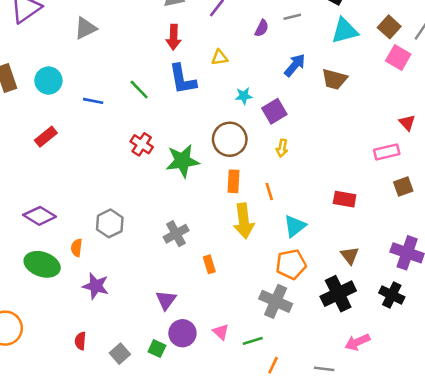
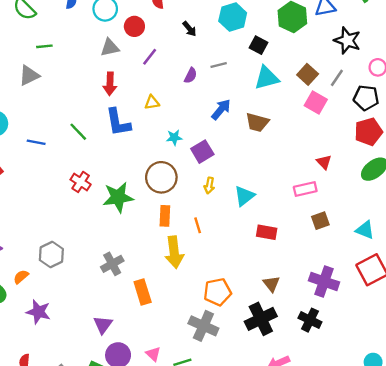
cyan triangle: (295, 226) -> (244, 196), moved
orange semicircle: (77, 248) -> (21, 277), turned 42
orange rectangle: (209, 264) -> (143, 292), size x1.5

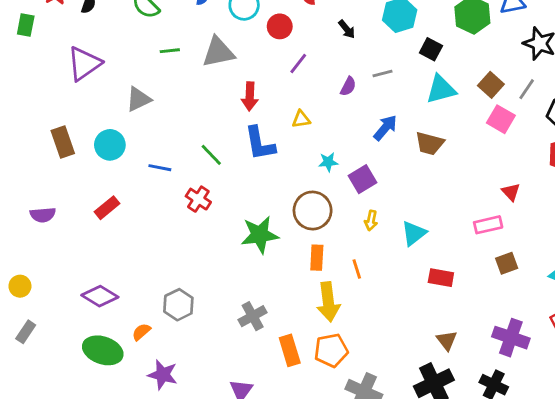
gray triangle: (110, 47) -> (218, 52), moved, size x1.4
gray triangle: (29, 76) -> (138, 99), moved
red cross: (81, 182) -> (198, 199), moved
orange pentagon: (217, 292) -> (331, 350), moved

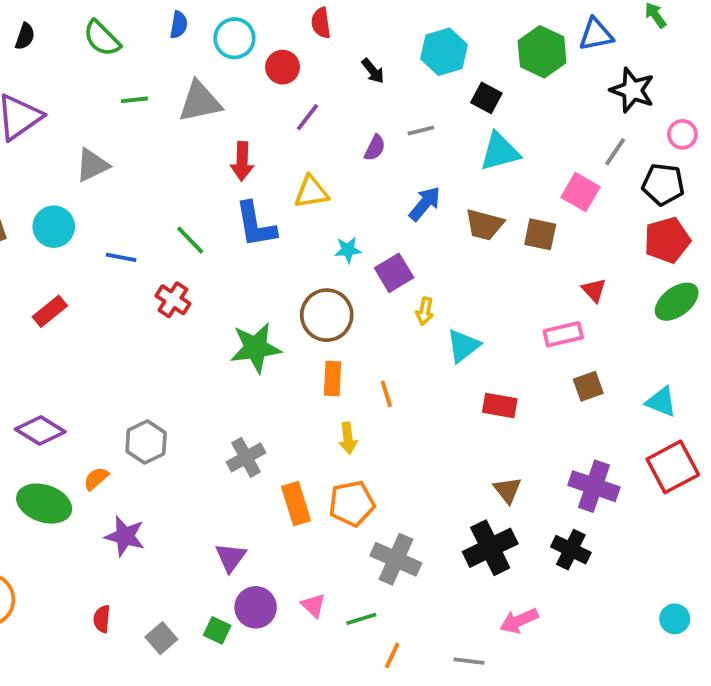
brown square: (491, 85) -> (540, 234), moved, turned -30
yellow triangle: (301, 119) -> (311, 192), size x1.4
yellow arrow: (371, 221) -> (425, 311), moved
yellow arrow: (328, 302) -> (348, 438), size x0.6

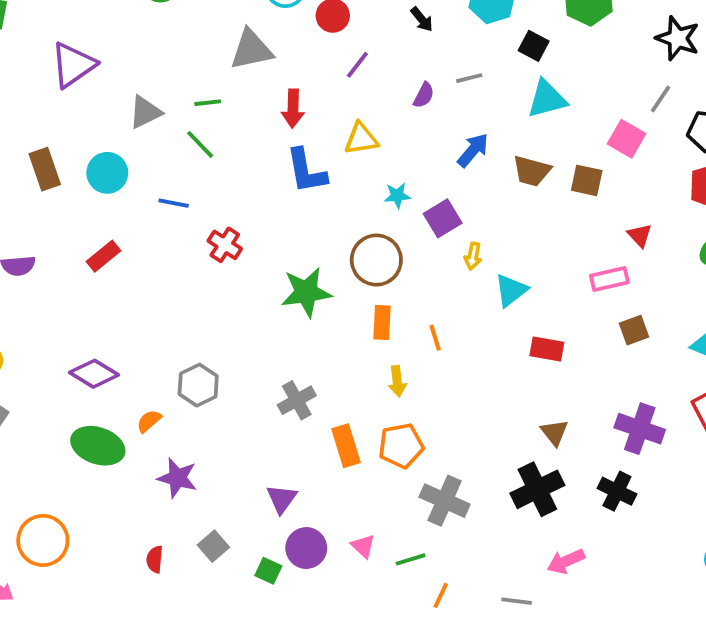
green line: (134, 100) -> (208, 103), moved
green line: (190, 240) -> (200, 144), moved
gray square: (161, 638) -> (213, 546), moved

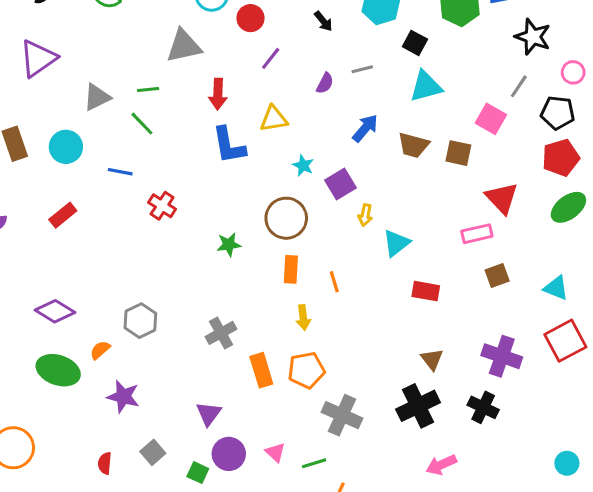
cyan star: (397, 196) -> (303, 165), turned 30
red triangle: (640, 235) -> (502, 198), size x1.6
green star: (306, 292) -> (229, 245), size x0.6

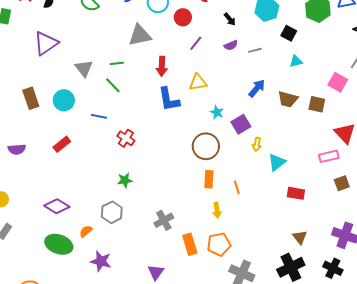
purple semicircle: (325, 83) -> (231, 45), moved, turned 40
cyan triangle: (426, 86) -> (296, 61), size x0.6
gray triangle: (97, 97) -> (84, 68), turned -42
green star: (229, 245) -> (125, 180), moved

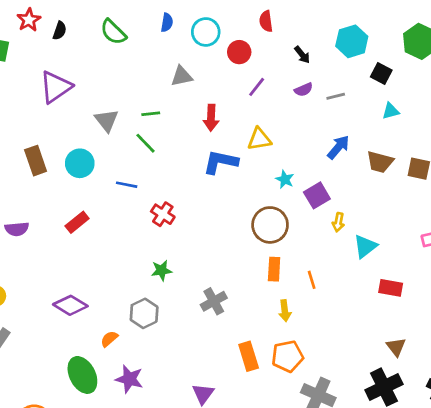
gray triangle: (140, 35) -> (182, 76), size x0.7
blue L-shape: (169, 99) -> (220, 162), turned 112
gray cross: (164, 220) -> (214, 301), moved
green ellipse: (59, 244) -> (82, 375), moved, turned 44

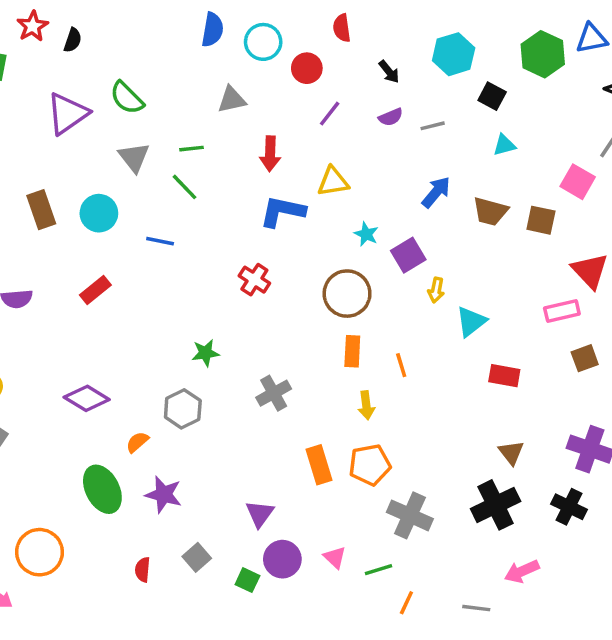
blue semicircle: (167, 23) -> (212, 30), size x1.4
green semicircle: (113, 32) -> (127, 98), moved
red cross: (163, 214) -> (254, 280), moved

